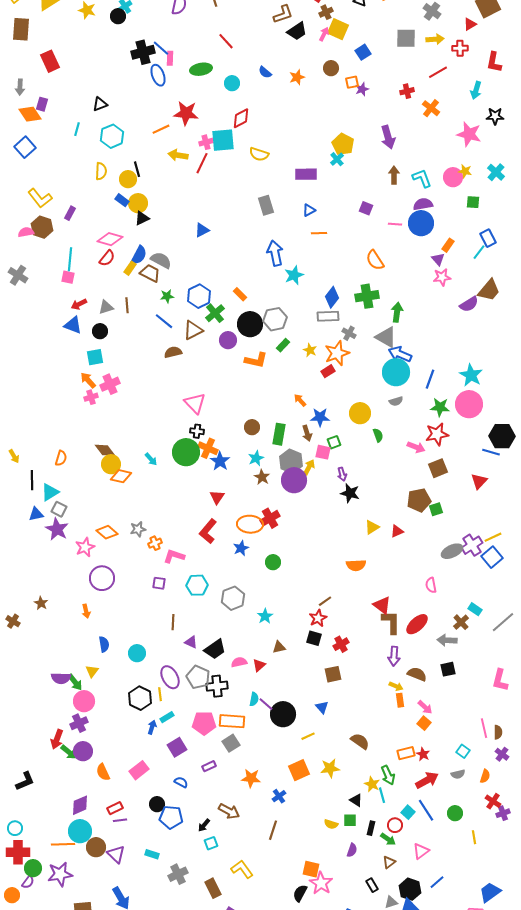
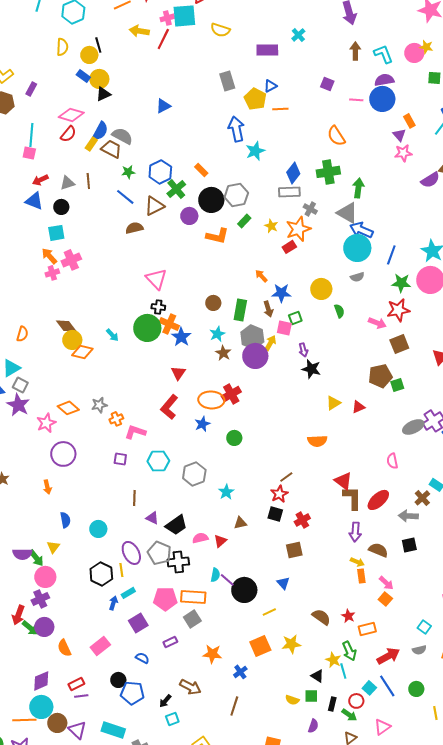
yellow pentagon: (343, 144) -> (255, 99), moved
orange rectangle: (448, 245) -> (409, 121), turned -64
red star: (423, 754) -> (348, 616), moved
cyan rectangle: (152, 854) -> (113, 730), size x1.6

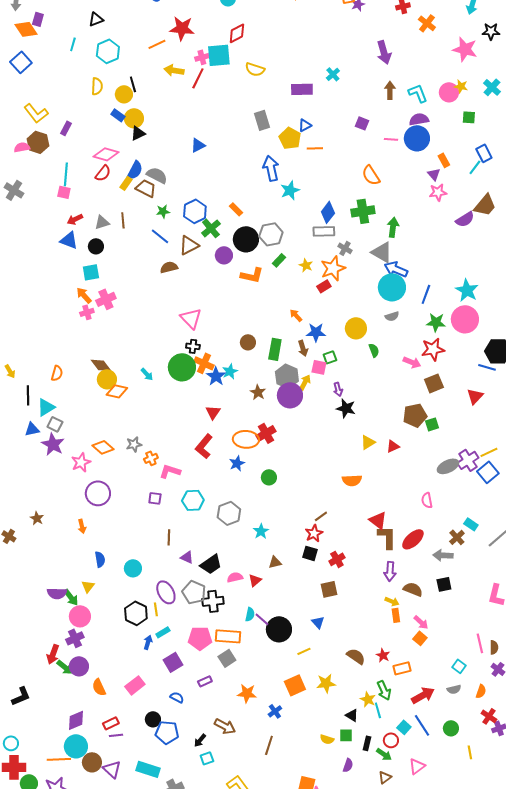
cyan star: (217, 334) -> (230, 371), moved

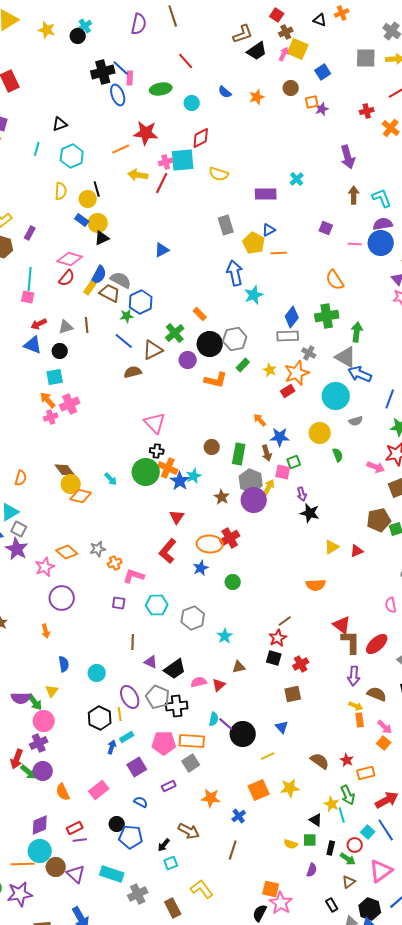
blue hexagon: (195, 211) -> (141, 302), moved
cyan circle: (392, 287) -> (336, 396), moved
pink triangle: (417, 766) -> (381, 871), size x1.4

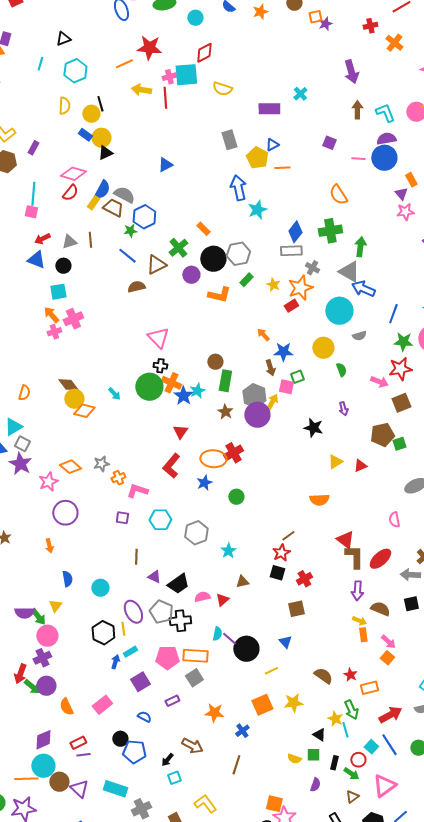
red line: (162, 183) -> (165, 98), turned -30
green rectangle: (239, 454) -> (225, 381), moved
purple arrow: (302, 494) -> (343, 409), moved

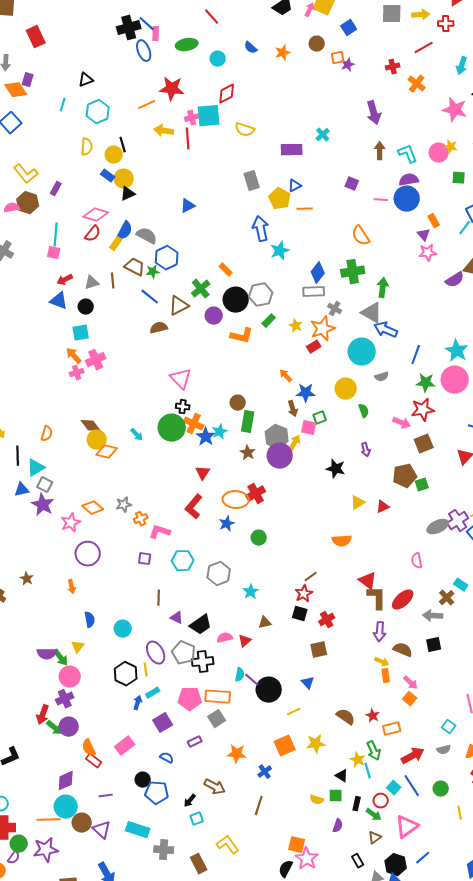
brown trapezoid: (113, 208) -> (135, 267), moved
red rectangle: (78, 743) -> (94, 761), moved, turned 63
gray cross: (141, 809) -> (164, 850), turned 30

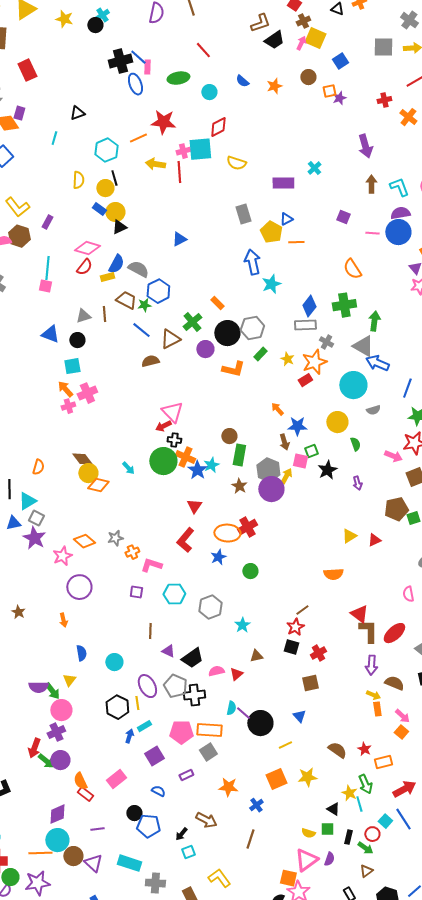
cyan hexagon: (98, 112) -> (106, 150), moved
yellow rectangle: (116, 244) -> (107, 277), turned 40
red arrow: (65, 280) -> (163, 426), moved
black star: (336, 469) -> (327, 470), moved, turned 30
pink triangle: (407, 827) -> (306, 860), moved

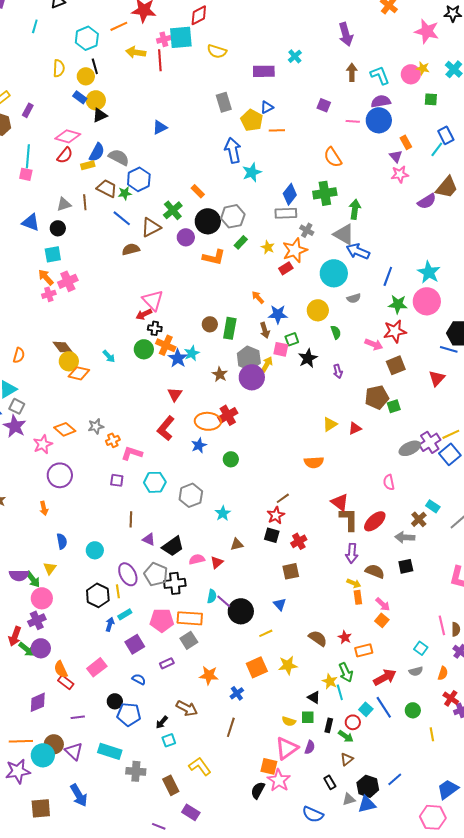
green rectangle: (239, 455) -> (230, 328), moved
green circle: (163, 461) -> (144, 349), size x0.7
cyan circle: (57, 840) -> (43, 755), moved

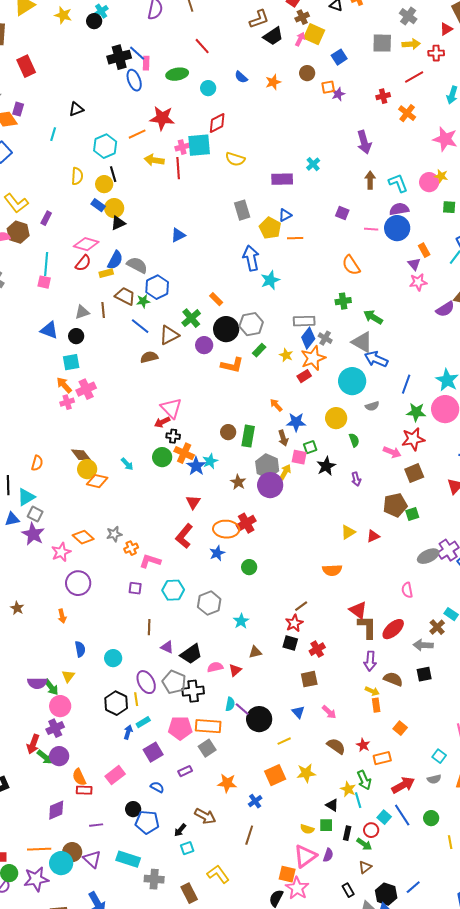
green cross: (325, 193) -> (343, 301), size x0.7
blue diamond: (290, 194) -> (308, 338), moved
green arrow: (355, 209) -> (373, 317), turned -66
pink arrow: (383, 604) -> (329, 712), moved
red rectangle: (66, 682) -> (84, 790), turned -35

